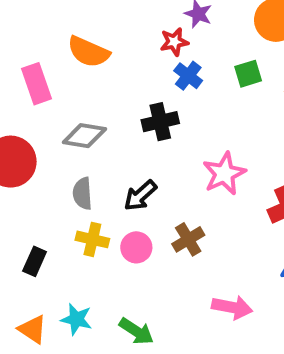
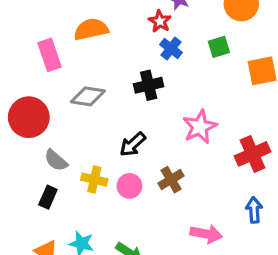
red star: (174, 42) -> (160, 21), turned -30
orange semicircle: (88, 52) -> (91, 29), turned 144
gray semicircle: (82, 194) -> (56, 160), moved, turned -45

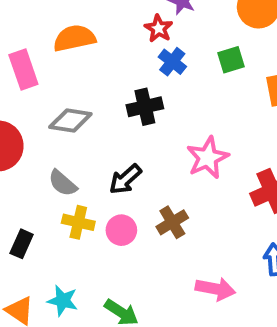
gray semicircle: (56, 160) -> (63, 183), moved

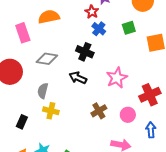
black cross: (145, 107) -> (85, 52), turned 36
black arrow: (125, 179) -> (78, 78), moved, turned 66
gray semicircle: (63, 183) -> (43, 91), turned 63
pink circle: (121, 230) -> (128, 115), moved

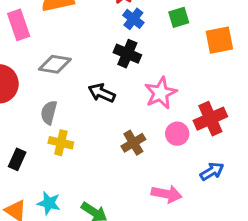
black cross: (85, 52) -> (127, 54), moved
pink circle: (128, 115) -> (177, 134), moved
blue arrow: (151, 130) -> (212, 171), turned 63

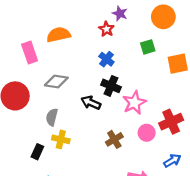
blue cross: (133, 19) -> (106, 59), moved
black cross: (127, 54) -> (111, 86), moved
black rectangle: (17, 159) -> (37, 152), moved

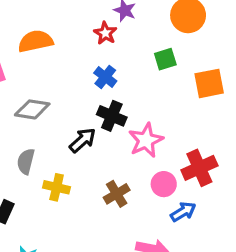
black arrow: (91, 103) -> (83, 140), turned 114
yellow cross: (61, 139) -> (57, 187), moved
blue arrow: (172, 161) -> (183, 212), moved

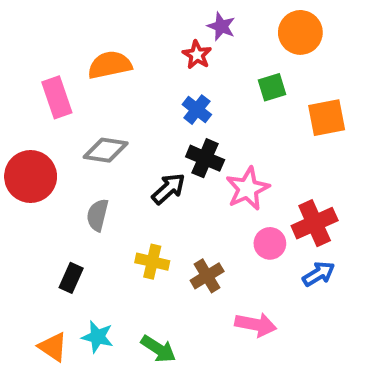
yellow cross: (57, 187) -> (152, 262), moved
brown cross: (117, 194) -> (207, 276), moved
blue arrow: (183, 212) -> (319, 274), moved

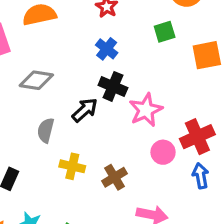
gray semicircle: (97, 215) -> (46, 130), moved
blue arrow: (319, 274) -> (201, 176), turned -70

